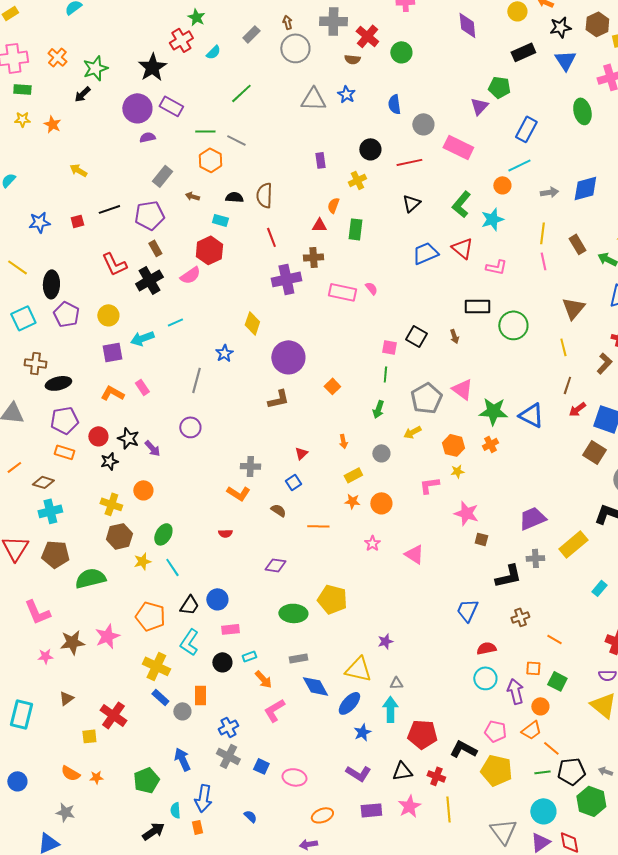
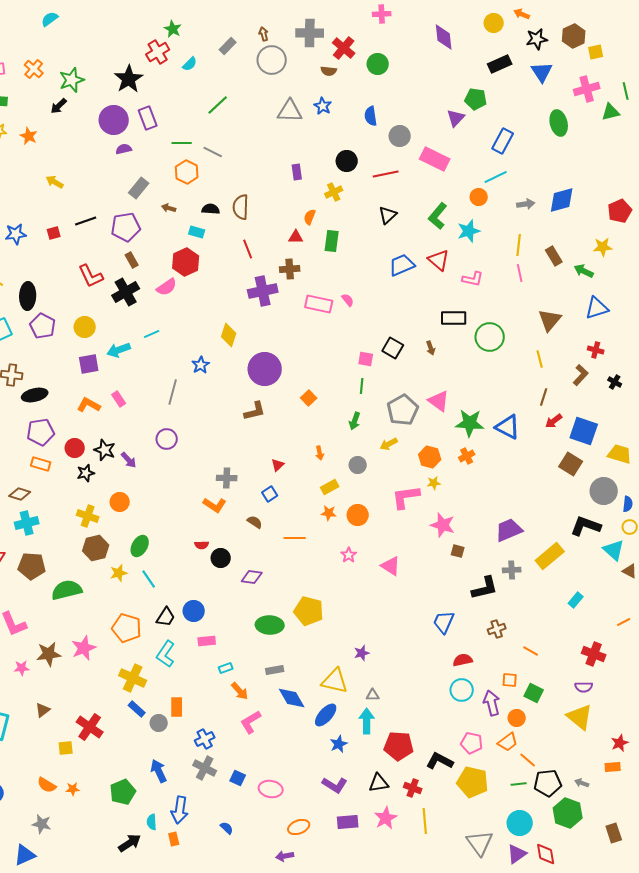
purple rectangle: (171, 106) -> (148, 118), turned 40
pink L-shape: (429, 485) -> (406, 497), size x1.4
black circle: (222, 662) -> (221, 558), moved

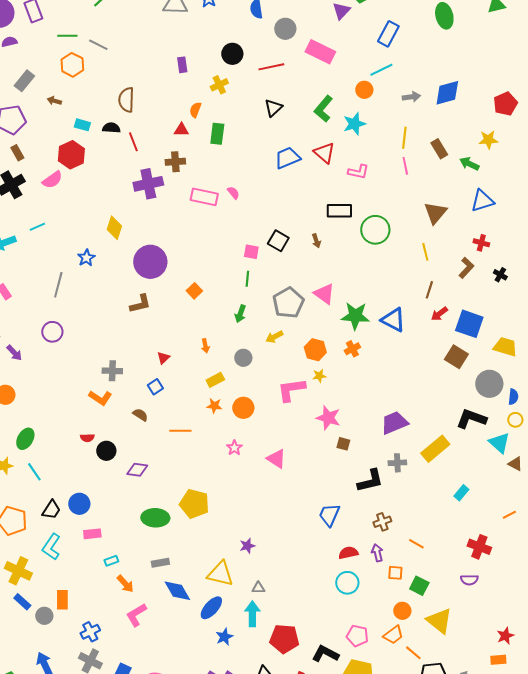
black semicircle: (211, 209) -> (111, 128), moved
purple arrow: (492, 703) -> (377, 553), moved, size x0.7
yellow triangle: (580, 717) -> (439, 621), moved

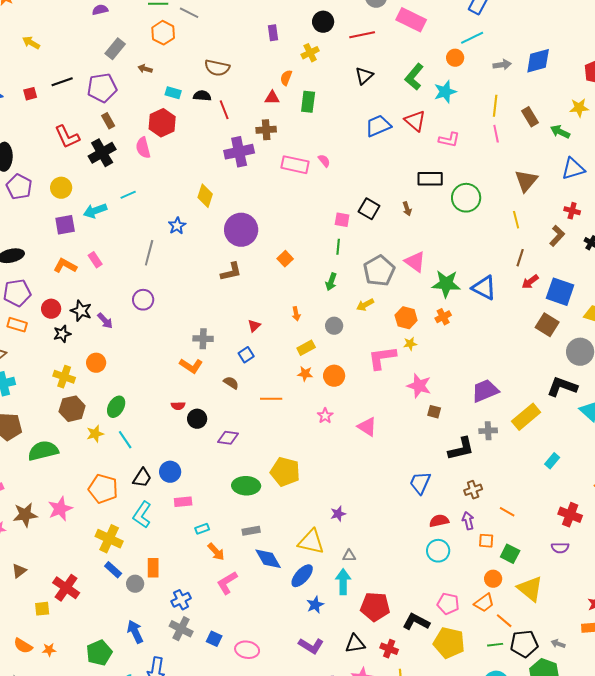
brown semicircle: (126, 100) -> (217, 68), turned -80
pink semicircle: (52, 180) -> (143, 148), turned 110

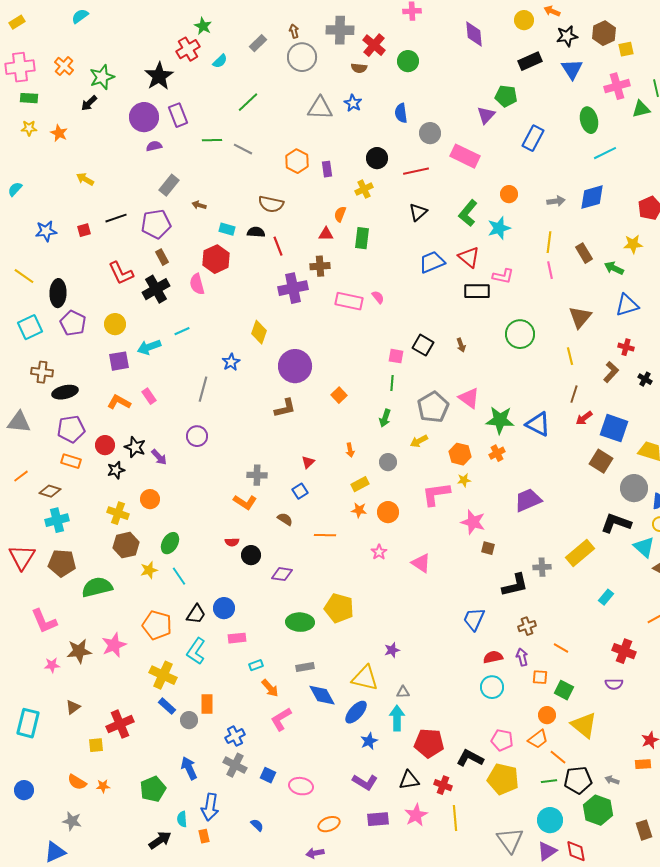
orange hexagon: (163, 33) -> (297, 161), moved
cyan line: (472, 38) -> (605, 153), moved
black rectangle: (430, 179) -> (477, 291), moved
purple trapezoid: (485, 391) -> (528, 500), moved
red cross: (66, 588) -> (120, 724), turned 32

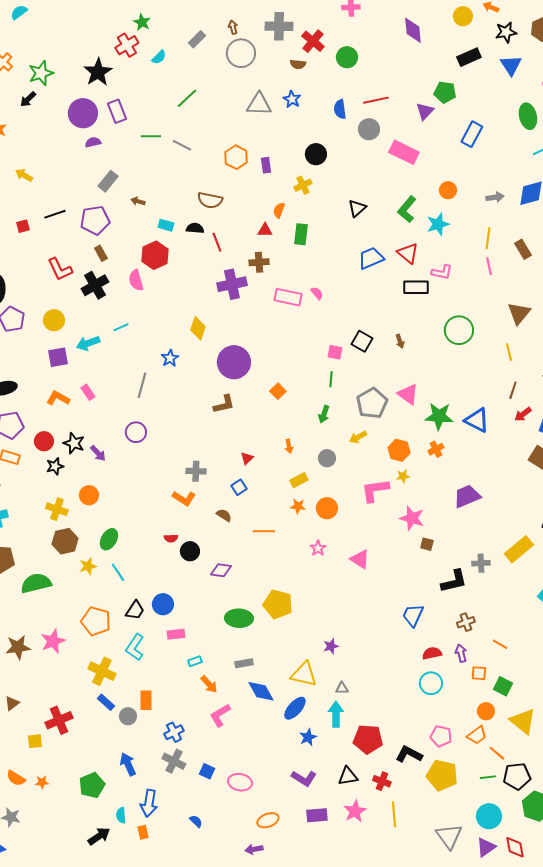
red line: (416, 171) -> (376, 100), moved

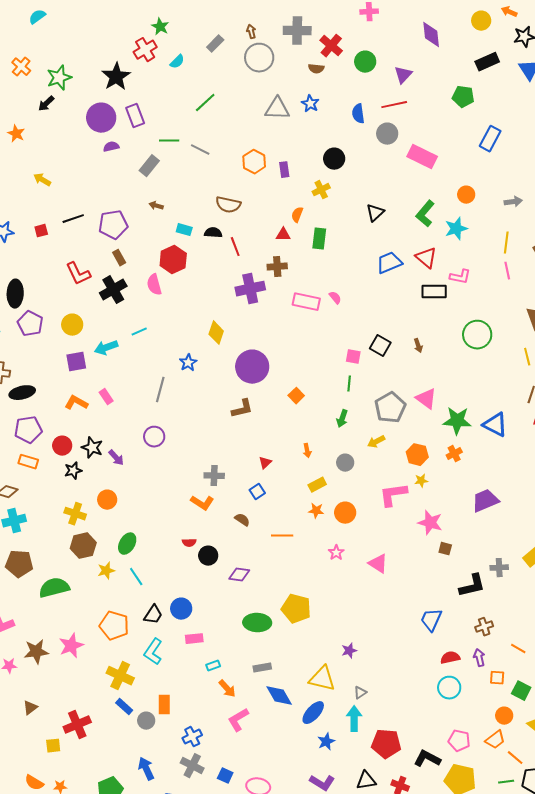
purple triangle: (425, 111) -> (403, 75), moved
gray rectangle: (108, 181) -> (149, 166), moved
gray triangle: (342, 688) -> (360, 693), turned -32

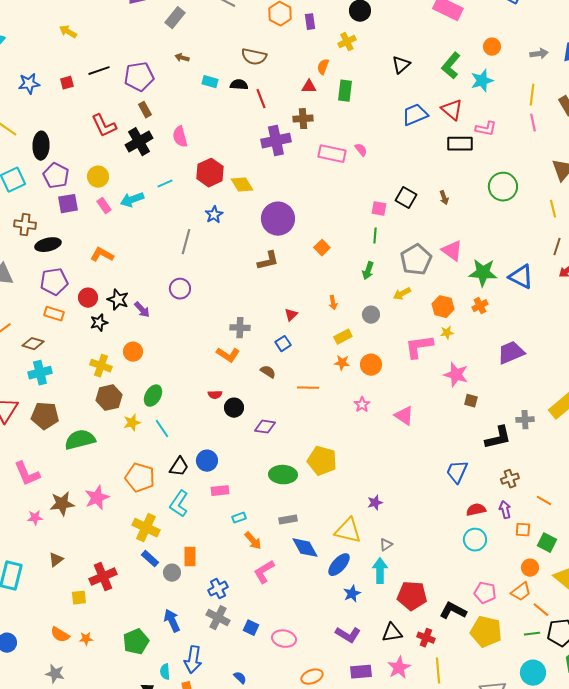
red hexagon: (173, 260) -> (210, 173), moved
yellow diamond: (216, 333) -> (242, 185), turned -50
purple square: (76, 362) -> (68, 204), moved
pink rectangle: (106, 397) -> (104, 206), moved

